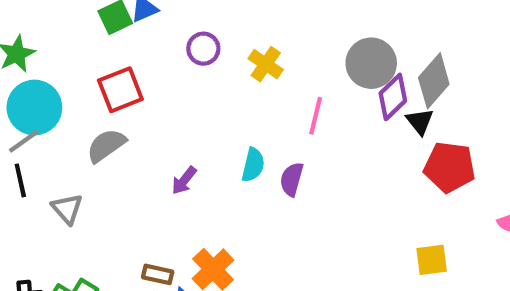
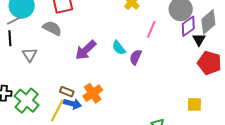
gray semicircle: (106, 145) -> (52, 28), turned 54
cyan semicircle: (253, 165) -> (119, 48), turned 119
purple arrow: (184, 180) -> (86, 50), size x1.6

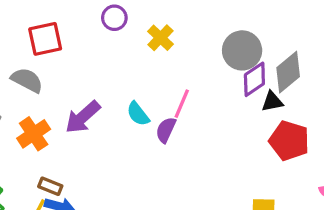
pink line: (151, 29) -> (182, 104), moved
black triangle: (199, 40) -> (272, 102), turned 48
orange cross: (93, 93) -> (34, 134), moved

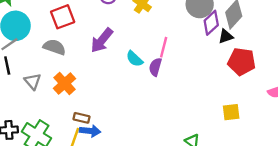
purple arrow: (83, 117) -> (102, 40), moved

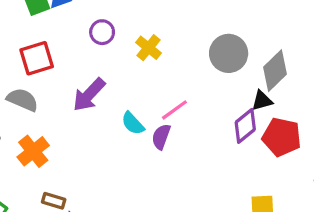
purple diamond: (211, 23) -> (245, 126), moved
pink line: (164, 47) -> (174, 110), turned 36

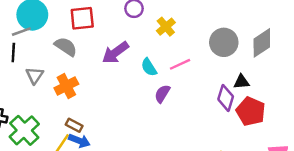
gray diamond: (275, 71) -> (262, 43), moved
pink line: (174, 110) -> (180, 64), moved
cyan semicircle: (133, 123) -> (149, 67), moved
purple diamond: (245, 126) -> (226, 98), turned -45

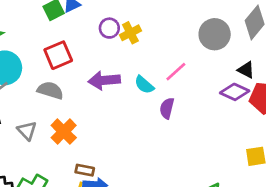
yellow cross: (166, 27) -> (130, 33), moved, turned 30
purple arrow: (115, 53) -> (104, 80), turned 48
black triangle: (241, 82) -> (246, 70), turned 49
purple diamond: (226, 98) -> (235, 92), turned -65

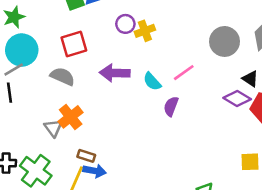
gray triangle: (27, 131) -> (53, 128), moved

